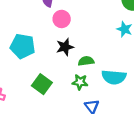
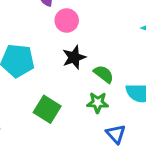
green semicircle: (86, 61) -> (104, 74), turned 49

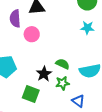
black star: (74, 57) -> (44, 74), moved

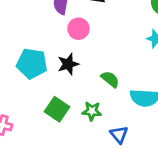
black star: (44, 74) -> (68, 64), moved
green star: (62, 83) -> (92, 111), moved

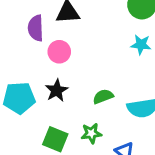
green semicircle: (110, 79) -> (103, 96), turned -48

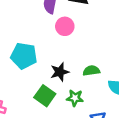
black star: (57, 90) -> (60, 72), moved

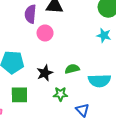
green square: (45, 96) -> (19, 95), moved, turned -30

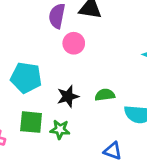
green star: (60, 94) -> (60, 129), moved
blue triangle: (82, 110) -> (113, 151), turned -32

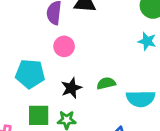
pink circle: (74, 43) -> (64, 46), moved

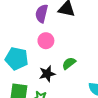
green semicircle: (106, 83) -> (69, 63), moved, turned -32

